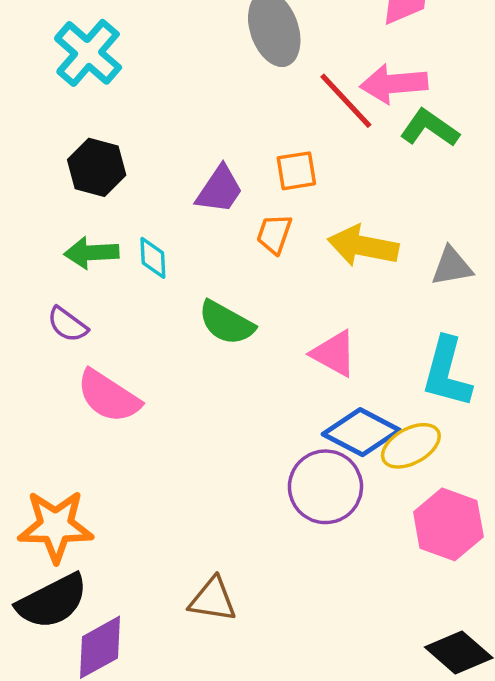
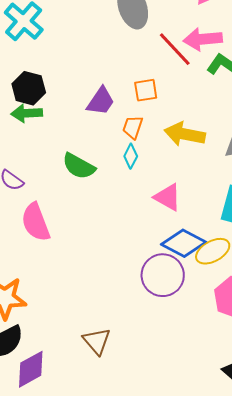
green arrow: (91, 253) -> (27, 113), moved
cyan diamond: (153, 258) -> (131, 156), moved, turned 30
green semicircle: (226, 323) -> (79, 166), moved
pink semicircle: (109, 396) -> (36, 222), turned 36
brown triangle: (213, 600) -> (97, 341), turned 40

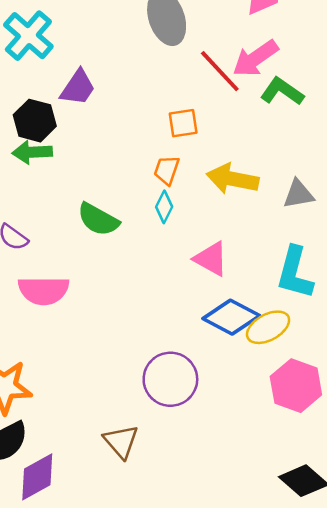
pink arrow: (203, 39) -> (255, 58), turned -30
purple trapezoid: (101, 101) -> (78, 88), moved
pink semicircle: (36, 222) -> (44, 290), turned -69
purple circle: (163, 275) -> (170, 379), moved

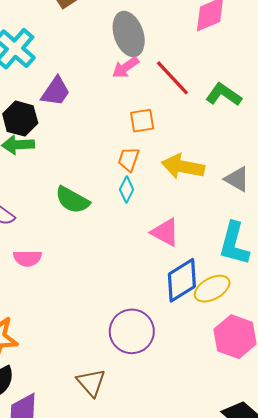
pink arrow: (255, 58) -> (126, 67), moved, size x0.7
gray triangle: (298, 194) -> (237, 179), turned 40
pink semicircle: (44, 290) -> (27, 258), size x0.7
blue diamond: (231, 317) -> (182, 280), turned -60

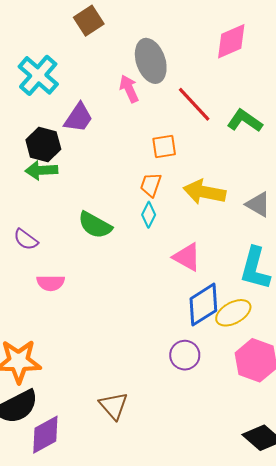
pink arrow: (126, 67) -> (129, 89), moved, turned 100
purple circle: (132, 331) -> (185, 355), moved, size x0.7

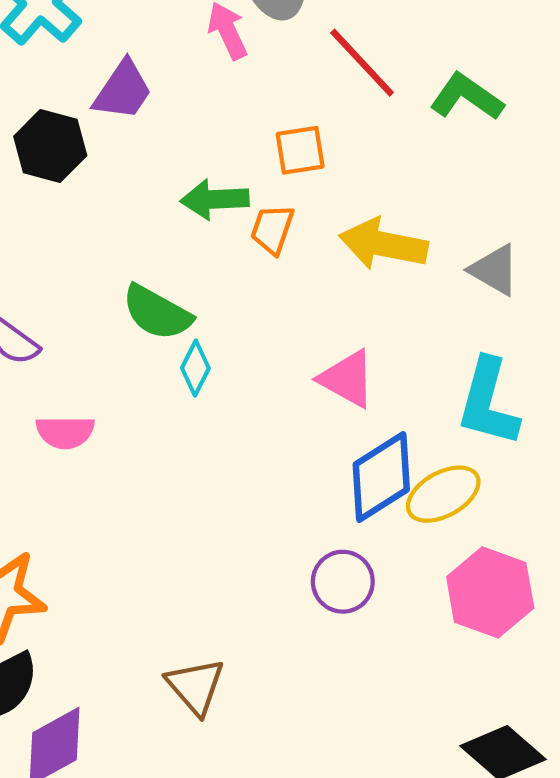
green arrow: (41, 170) -> (215, 199), moved
cyan diamond: (149, 215) -> (195, 368), moved

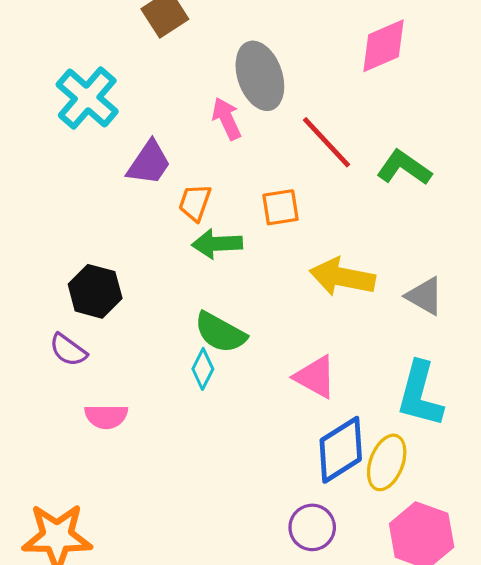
black hexagon: (50, 146) -> (95, 291), moved
orange trapezoid: (272, 229) -> (195, 203), moved
green semicircle: (157, 313) -> (220, 333), moved
yellow ellipse: (443, 494) -> (387, 462), turned -40

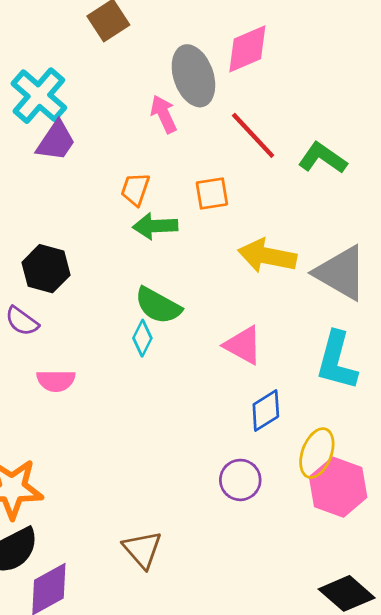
pink diamond: (383, 46) -> (247, 49), moved
purple trapezoid: (149, 163) -> (56, 141), moved
gray triangle: (425, 296) -> (341, 273), size x1.6
blue diamond: (341, 450) -> (266, 410), size x0.7
yellow ellipse: (387, 462) -> (317, 453), moved

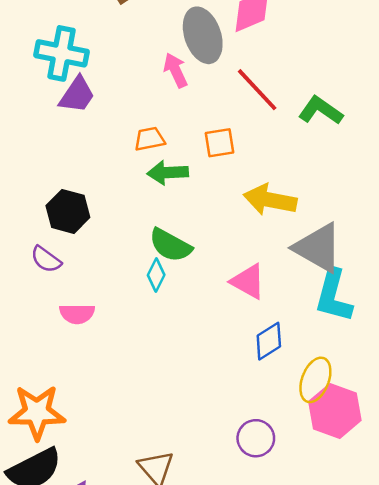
cyan cross: (39, 96) -> (61, 53), turned -30
orange trapezoid: (135, 189) -> (150, 139), turned 60
gray triangle: (341, 273) -> (318, 248), moved
purple circle: (240, 480) -> (256, 438), moved

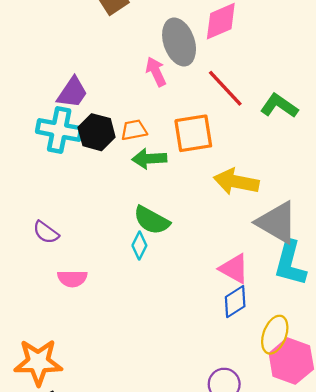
cyan cross: (61, 53) -> (59, 130), moved
orange square: (220, 143) -> (193, 133), size x1.5
black hexagon: (68, 211) -> (97, 132), moved
pink triangle: (248, 281) -> (234, 269), moved

